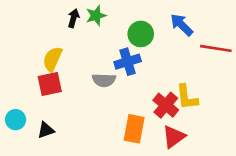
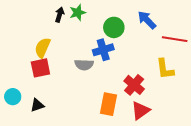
yellow L-shape: (187, 97) -> (165, 69), moved

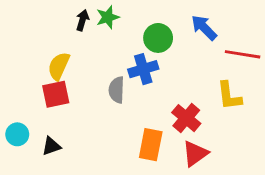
gray semicircle: (84, 65) -> (117, 90), turned 90

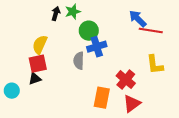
green circle: (158, 38) -> (89, 31), moved
red line: (243, 54) -> (151, 31), moved
black triangle: (51, 146) -> (35, 79), moved

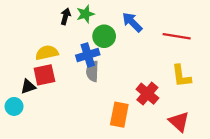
blue arrow: (138, 19) -> (132, 22), moved
yellow semicircle: (40, 45) -> (47, 53), turned 54
blue cross: (97, 47) -> (88, 55), moved
black triangle: (35, 79) -> (28, 87), moved
red triangle: (132, 104) -> (179, 122), moved, turned -42

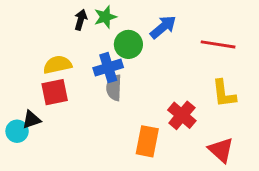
blue arrow: (132, 22) -> (163, 27), turned 95
black triangle: (28, 87) -> (31, 120), moved

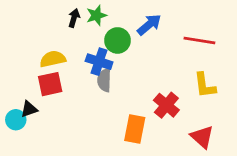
blue cross: (108, 68) -> (99, 62), turned 35

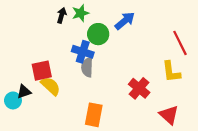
red line: (199, 40) -> (180, 43), moved, turned 55
yellow semicircle: (53, 59) -> (51, 86), moved, turned 55
orange rectangle: (135, 129) -> (94, 115), moved

